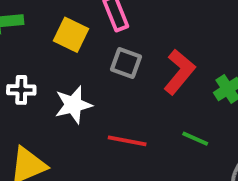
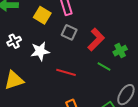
white cross: (21, 90) -> (14, 41), turned -32
green line: (195, 139) -> (104, 67), moved

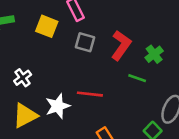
white cross: (14, 41) -> (23, 78), moved
white star: (40, 51) -> (58, 106), moved

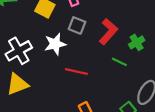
white cross: (23, 78) -> (19, 51), size x1.6
white star: (58, 106) -> (55, 44), moved

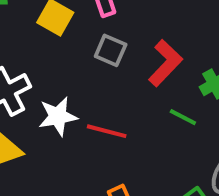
white star: (55, 44) -> (58, 116), moved

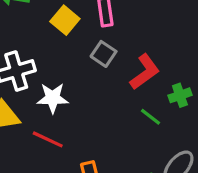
red line: (107, 131) -> (48, 139), moved

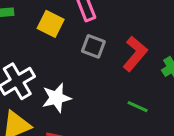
green line: (151, 117) -> (138, 107), moved

